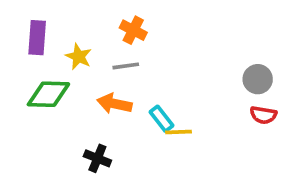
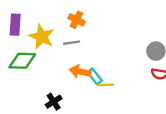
yellow star: (79, 57) -> (42, 37), size x1.5
orange arrow: (114, 104) -> (80, 72), moved
black cross: (97, 158) -> (54, 102), turned 35

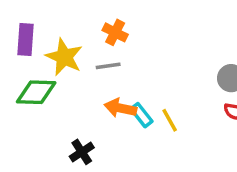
yellow line: (105, 85) -> (170, 120), moved, turned 63

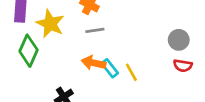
gray line: (108, 66) -> (95, 30), moved
green diamond: (36, 92) -> (29, 51), turned -68

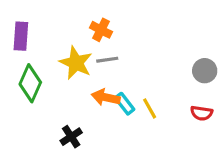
yellow star: (50, 24) -> (76, 63), moved
red semicircle: (183, 66) -> (202, 113), moved

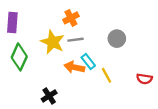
orange cross: (101, 30) -> (71, 18), turned 35
gray circle: (205, 71) -> (117, 39), moved
cyan rectangle: (125, 104) -> (88, 62), moved

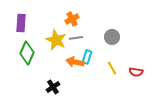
cyan rectangle: (88, 62) -> (87, 57), turned 56
yellow line: (107, 75) -> (112, 68), moved

